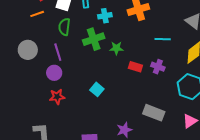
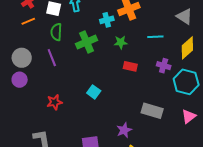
cyan cross: (105, 16) -> (107, 20), moved
green star: (116, 48) -> (121, 42), moved
purple cross: (158, 67) -> (164, 66), moved
purple circle: (54, 73) -> (20, 80), moved

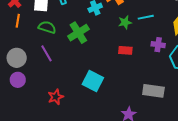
orange line: (28, 21) -> (18, 21), turned -48
green semicircle: (56, 32) -> (47, 27), turned 114
green star: (121, 42) -> (125, 22), moved
cyan square: (94, 92) -> (93, 81), size x1.5

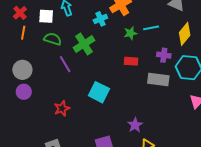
purple line: (46, 53) -> (65, 64), moved
gray rectangle: (153, 91) -> (158, 80), moved

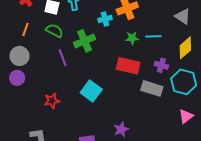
orange line: (23, 33) -> (25, 29), moved
red rectangle: (131, 61) -> (128, 66), size x1.6

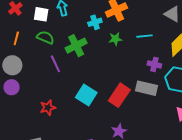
green star: (132, 38) -> (115, 39), moved
red rectangle: (128, 66) -> (119, 95), moved, turned -65

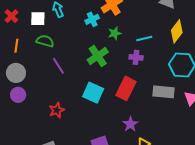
cyan line: (144, 36) -> (144, 38), moved
green cross: (76, 46) -> (98, 56), moved
purple cross: (154, 64) -> (136, 57), moved
gray rectangle: (147, 88) -> (163, 92), moved

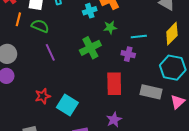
orange line: (16, 46) -> (18, 19), moved
red rectangle: (126, 88) -> (114, 84), turned -35
cyan square: (93, 93) -> (67, 105), moved

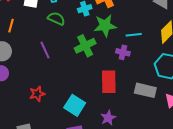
orange line: (18, 19) -> (11, 26), moved
green semicircle: (40, 26) -> (56, 19), moved
green star: (110, 27) -> (105, 26), size x1.6
cyan square: (67, 105) -> (75, 105), moved

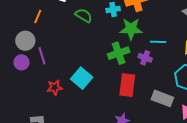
green cross: (85, 46) -> (119, 53), moved
purple line: (45, 50) -> (42, 56), moved
cyan square: (75, 105) -> (82, 78), moved

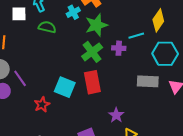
cyan line: (158, 42) -> (136, 36), moved
red rectangle: (127, 85) -> (92, 82), moved

